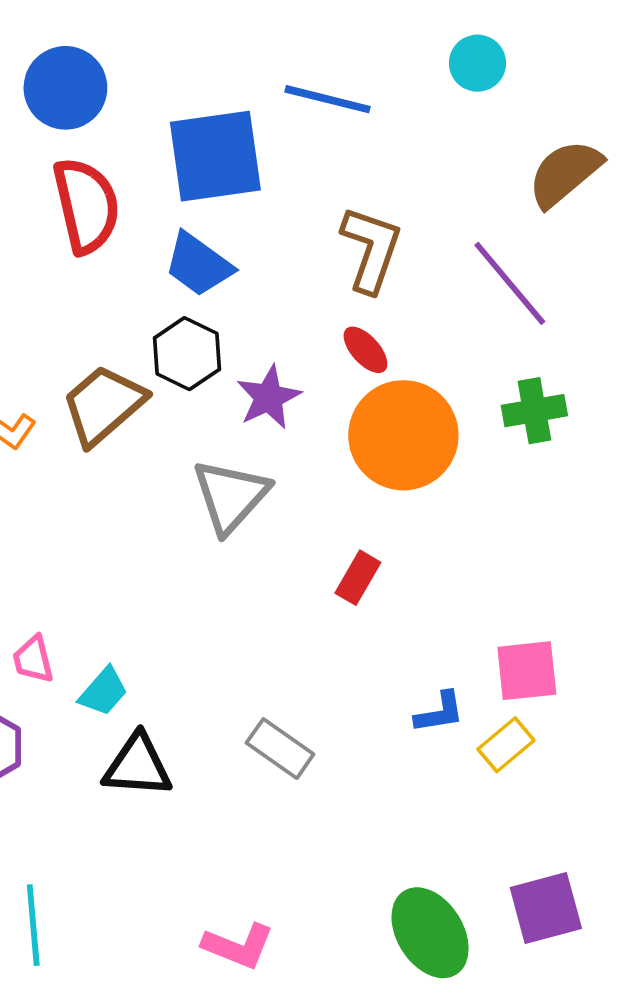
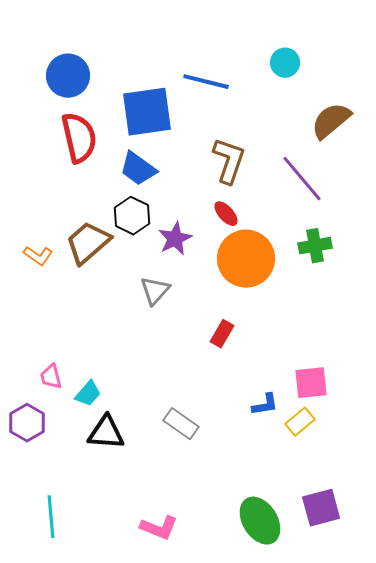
gray triangle: (231, 496) -> (155, 291), size x0.7

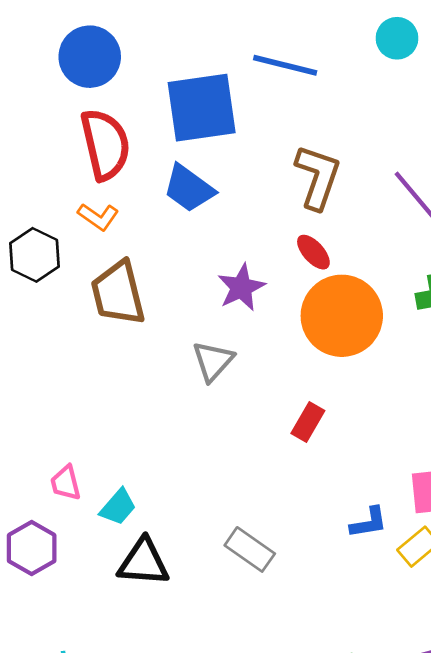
black hexagon: (132, 216) -> (34, 255), moved
brown trapezoid: (88, 243) -> (118, 293), turned -63
orange L-shape: (38, 256) -> (98, 217), moved

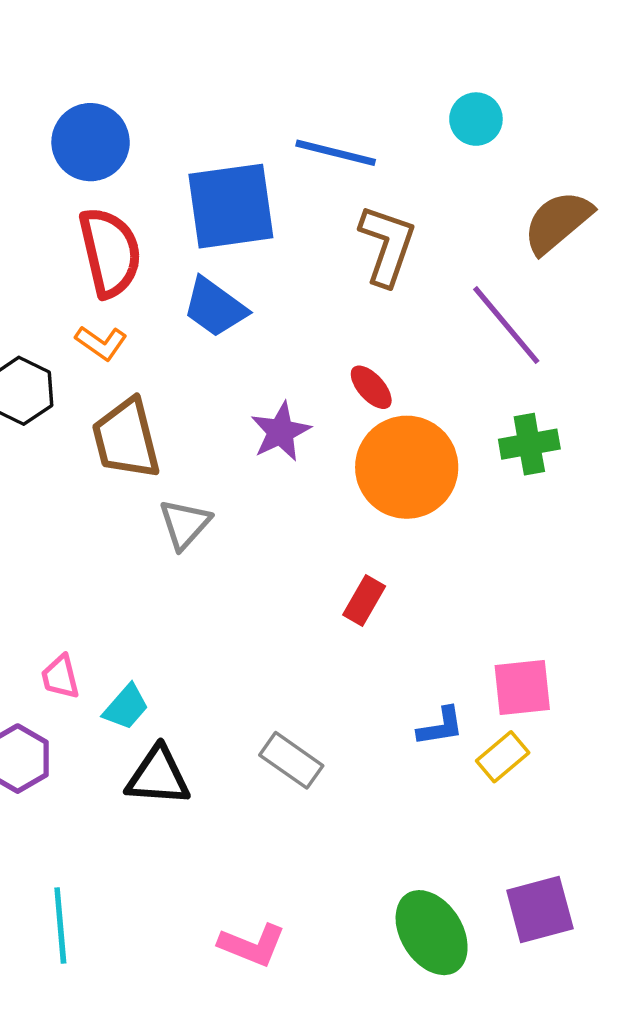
brown L-shape: (318, 177) -> (387, 245), moved
gray triangle: (213, 361) -> (185, 524), moved

